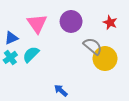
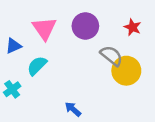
cyan cross: (10, 57) -> (12, 89), moved

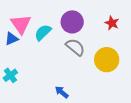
pink triangle: (44, 28) -> (21, 24), moved
gray semicircle: (111, 56) -> (75, 47), moved
cyan semicircle: (37, 66) -> (43, 32), moved

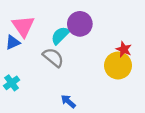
red star: (112, 23) -> (124, 49), moved
cyan semicircle: (43, 32) -> (60, 35), moved
gray semicircle: (75, 47) -> (53, 57), moved

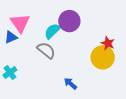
blue arrow: (68, 101) -> (70, 84), moved

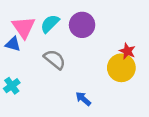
cyan semicircle: (52, 31) -> (50, 24), moved
blue triangle: (11, 37) -> (13, 44), turned 40

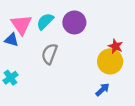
gray semicircle: (55, 59) -> (49, 54), turned -108
blue arrow: (83, 99) -> (103, 90), moved, turned 96

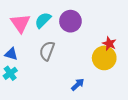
blue triangle: (12, 40) -> (11, 54), moved
blue arrow: (103, 90) -> (78, 85), moved

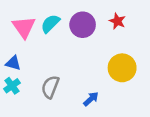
red star: (109, 44) -> (117, 21), moved
gray semicircle: (47, 51) -> (50, 87), moved

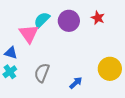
pink triangle: (24, 27) -> (29, 34), moved
yellow circle: (122, 68) -> (110, 69), moved

